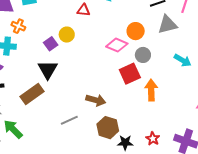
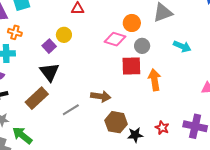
red square: (130, 74) -> (131, 66), turned 30
gray line: (69, 120) -> (71, 110), moved

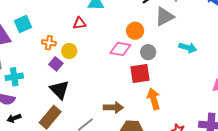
orange cross: (15, 32) -> (49, 43), moved
orange arrow: (155, 80) -> (154, 99), moved

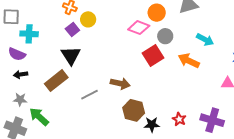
red square: (140, 73) -> (153, 55), turned -35
orange arrow: (154, 99) -> (189, 61), moved, turned -60

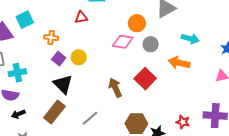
yellow circle: (88, 19) -> (79, 57), moved
red square: (153, 55) -> (145, 79), moved
brown arrow: (120, 84) -> (115, 88), moved, turned -114

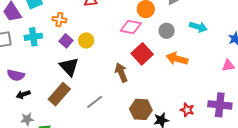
gray circle: (151, 44) -> (167, 31), moved
orange arrow: (179, 63) -> (177, 59), moved
cyan cross: (17, 73) -> (33, 37), moved
red square: (145, 79) -> (142, 54), moved

